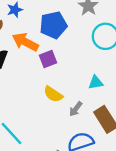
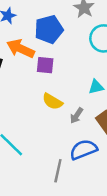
purple square: (48, 59) -> (45, 65), turned 30

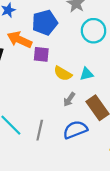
yellow semicircle: (52, 101) -> (63, 73), moved
gray line: (58, 171) -> (40, 130), moved

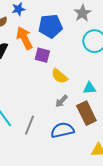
orange arrow: (19, 40) -> (24, 38), turned 30
cyan triangle: (87, 74) -> (89, 88), moved

